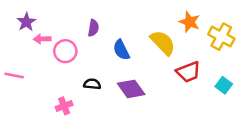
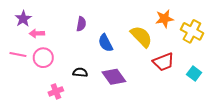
orange star: (190, 22) -> (165, 19), turned -30
pink circle: (65, 51) -> (43, 58), moved
pink line: (14, 76) -> (18, 55), moved

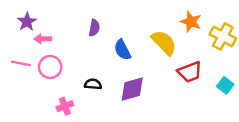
orange star: (165, 19) -> (191, 22), turned 30
purple diamond: (114, 77) -> (132, 89), turned -70

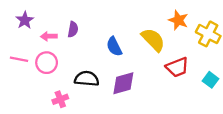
purple semicircle: (94, 28) -> (73, 29), moved
pink arrow: (43, 39) -> (49, 36), moved
black semicircle: (93, 84) -> (87, 79), size x1.5

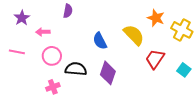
purple semicircle: (73, 29) -> (68, 11), moved
pink circle: (47, 63) -> (52, 56), moved
red trapezoid: (177, 67) -> (155, 59), turned 145
purple diamond: (123, 83) -> (108, 73), turned -55

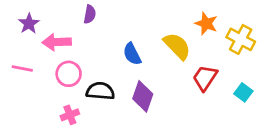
pink arrow: (43, 32) -> (57, 42), size x1.5

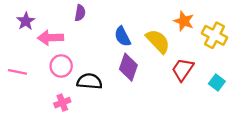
blue semicircle: (132, 54) -> (122, 36), moved
pink line: (22, 69) -> (17, 72), moved
purple diamond: (143, 96) -> (128, 67), moved

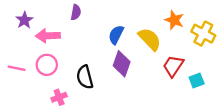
blue semicircle: (122, 36) -> (116, 35), turned 54
pink circle: (61, 66) -> (47, 65), moved
black semicircle: (89, 81) -> (85, 77), turned -110
cyan square: (217, 82) -> (197, 80), moved, turned 32

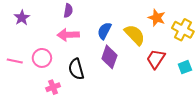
pink arrow: (48, 36) -> (68, 35), moved
cyan square: (197, 80) -> (185, 67), moved

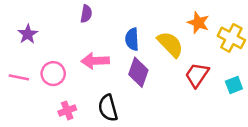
purple star: (22, 18) -> (28, 34), moved
blue semicircle: (104, 31) -> (132, 39), turned -30
pink arrow: (68, 35) -> (95, 61), moved
black semicircle: (76, 69) -> (108, 108), moved

